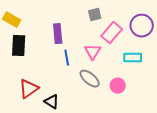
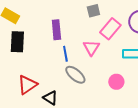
gray ellipse: (90, 79) -> (75, 75), moved

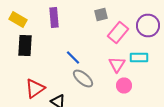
purple rectangle: (56, 30) -> (54, 18), moved
pink triangle: (91, 48) -> (117, 64), moved
blue line: (65, 54) -> (73, 58), turned -35

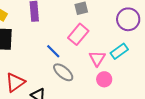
pink rectangle: (118, 32) -> (78, 34), moved
cyan rectangle: (139, 58) -> (119, 51), turned -36

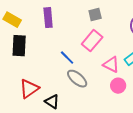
pink triangle: (97, 58) -> (111, 65), turned -36

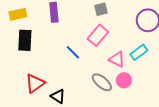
yellow rectangle: (12, 20) -> (18, 14), turned -42
gray ellipse: (77, 79) -> (102, 82), moved

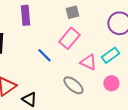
pink circle: (124, 80) -> (111, 83), moved

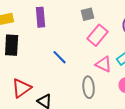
pink rectangle: (69, 38) -> (98, 35), moved
gray ellipse: (73, 85) -> (89, 87), turned 45

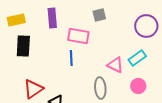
pink rectangle: (98, 35) -> (78, 36), moved, turned 60
blue line: (60, 57) -> (71, 58), turned 42

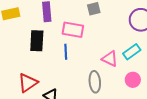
black rectangle: (23, 46) -> (37, 41), moved

